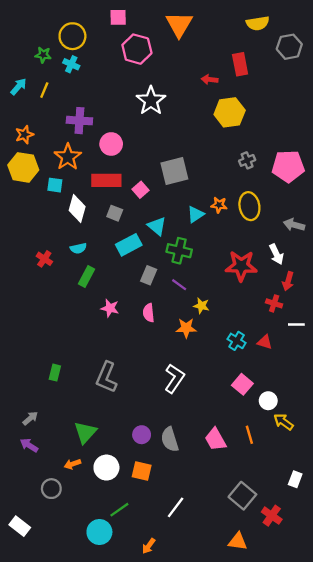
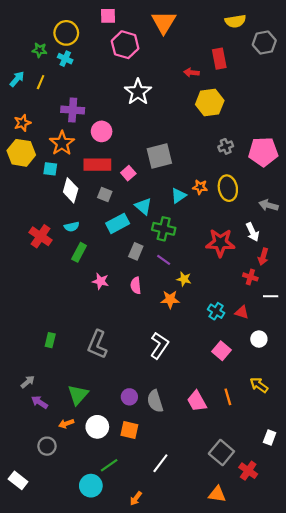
red cross: (44, 259) -> (41, 236), size x1.5
white circle: (268, 401) -> (259, 339), moved
purple arrow: (29, 445) -> (39, 402), moved

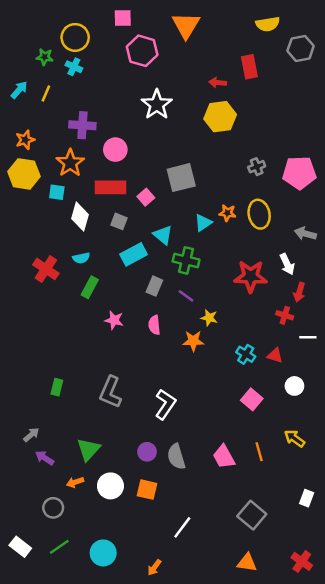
yellow hexagon: (210, 103) -> (220, 117), moved
white L-shape: (159, 345) -> (165, 404), moved
green line: (109, 465) -> (59, 547), moved
red cross: (248, 471) -> (302, 561), moved

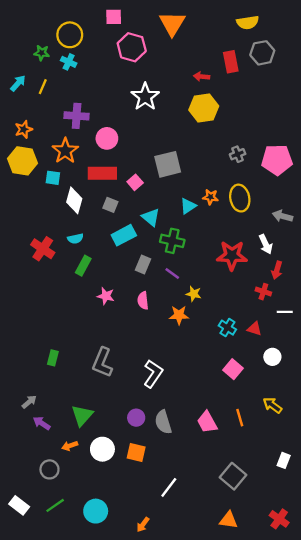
gray hexagon: (301, 48) -> (262, 53), moved

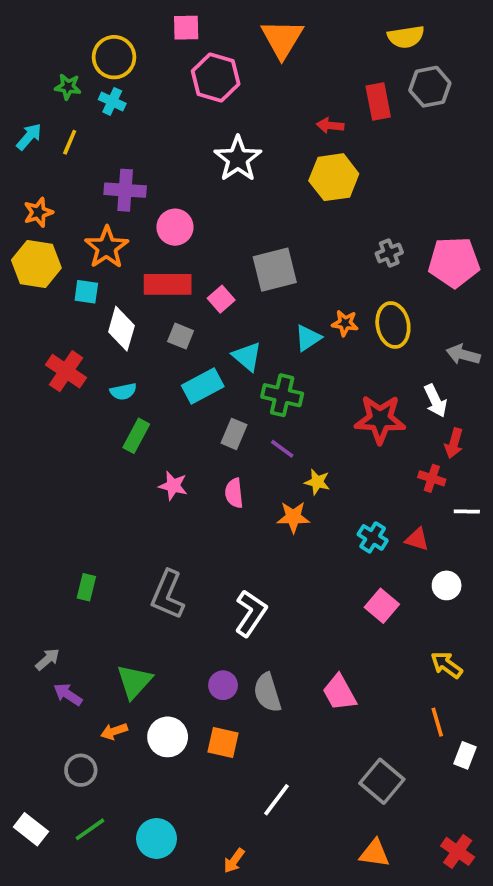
red cross: (43, 249) -> (66, 371), moved
orange line: (240, 418) -> (437, 722), moved

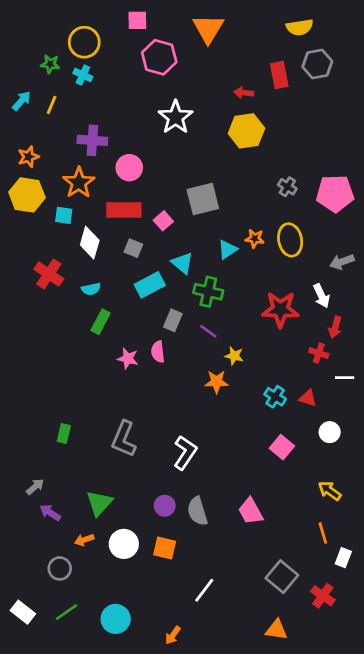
gray cross: (389, 253) -> (287, 187), turned -36
gray arrow: (463, 355) -> (342, 262), turned -35
pink semicircle: (234, 493) -> (158, 352), moved
red cross: (458, 851) -> (323, 596), moved

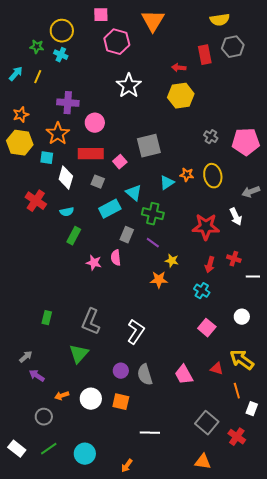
red arrow: (335, 327) -> (210, 265), moved
red triangle: (308, 398) -> (217, 369), moved
yellow arrow: (330, 491) -> (242, 360), size x1.4
green triangle: (99, 503) -> (79, 354), moved
white line: (204, 590) -> (150, 433), turned 54

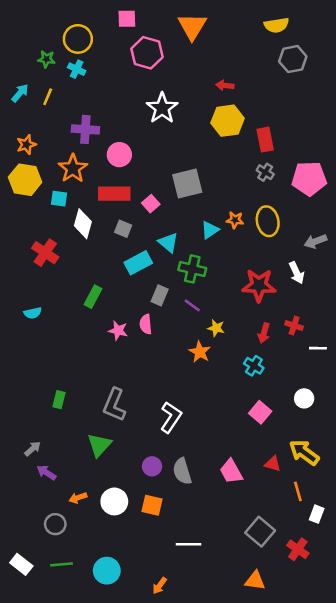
red rectangle: (205, 55) -> (265, 140), moved
cyan semicircle: (67, 212) -> (33, 313), moved
orange star: (159, 280) -> (200, 352), turned 30
green line: (49, 449) -> (62, 564), turned 30

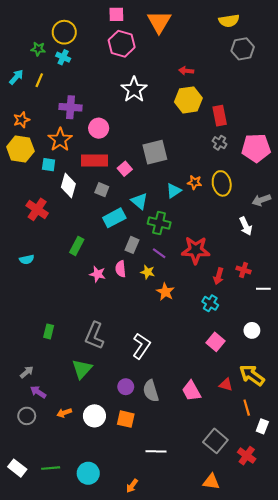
pink square: (127, 19) -> (116, 14), moved
red star: (259, 285) -> (196, 250), moved
yellow star: (216, 328) -> (148, 272), moved
gray circle: (55, 524) -> (27, 416), moved

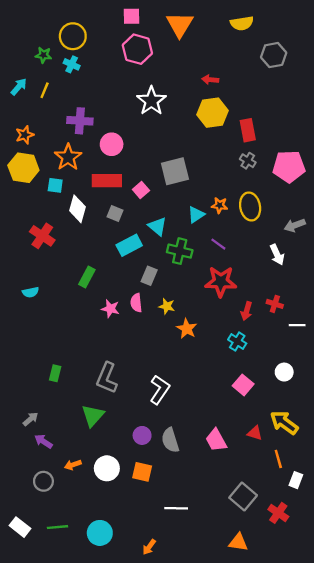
yellow semicircle: (229, 21) -> (242, 23), moved
purple line: (159, 253) -> (218, 244), moved
gray circle: (27, 416) -> (43, 481), moved

